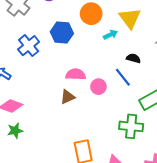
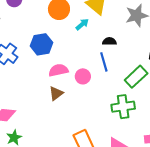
blue hexagon: (62, 33) -> (41, 44), moved
blue line: (123, 77) -> (104, 62), turned 36

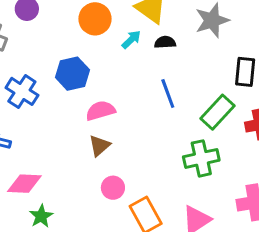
black semicircle: (109, 41) -> (165, 42), moved
pink circle: (83, 76) -> (113, 188), moved

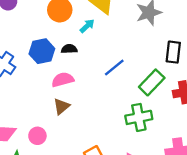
black semicircle: (165, 42) -> (69, 49), moved
blue line: (168, 93) -> (114, 68), turned 70
pink circle: (113, 188) -> (37, 136), moved

